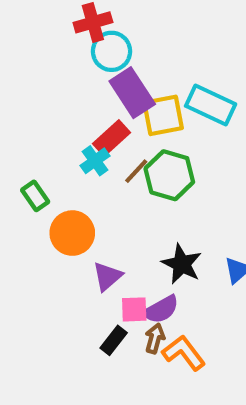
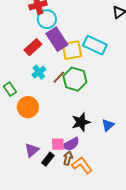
red rectangle: (111, 138) -> (33, 47), moved
black star: (182, 264) -> (81, 122), turned 30
purple triangle: (107, 276) -> (32, 150), moved

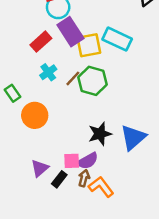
blue triangle: (108, 125) -> (133, 137), size x1.6

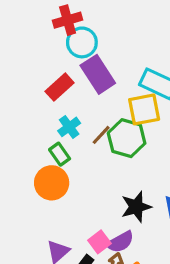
yellow square: (89, 45) -> (144, 109), moved
green rectangle: (13, 93) -> (60, 154), moved
pink square: (72, 161) -> (99, 242), turned -35

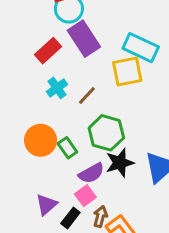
green hexagon: (127, 138) -> (106, 133), moved
green rectangle: (60, 154) -> (67, 148), moved
purple semicircle: (120, 242) -> (91, 173), moved

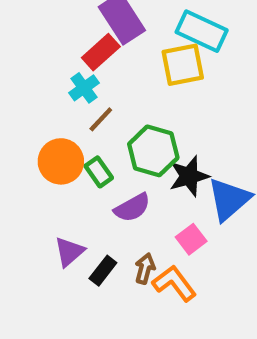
red rectangle: (48, 51) -> (101, 52), moved
brown line: (87, 95) -> (101, 119), moved
black star: (120, 163) -> (189, 176), moved
pink square: (85, 196) -> (191, 239), moved

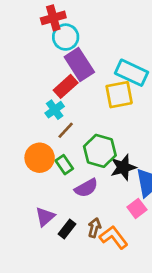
pink square: (191, 239) -> (137, 208), moved

